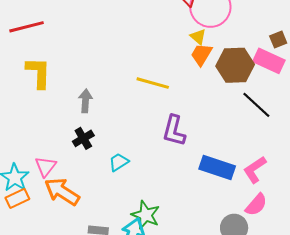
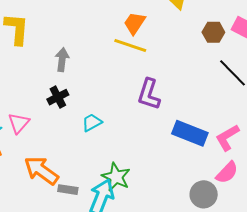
orange trapezoid: (201, 55) -> (135, 23), moved
brown hexagon: (235, 65) -> (213, 32), size x0.6
orange arrow: (62, 192) -> (41, 170), moved

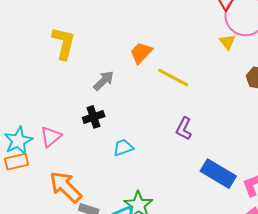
orange trapezoid: (135, 23) -> (141, 53), moved
gray arrow: (62, 60) -> (104, 81), turned 30
purple L-shape: (149, 94) -> (184, 129), size x0.7

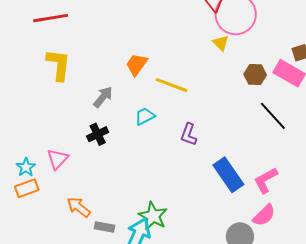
cyan star: (18, 141) -> (26, 167), size x0.7
cyan trapezoid: (123, 148) -> (145, 116), moved
blue rectangle: (218, 174) -> (228, 175), turned 32
orange arrow: (66, 187) -> (79, 207), size x0.7

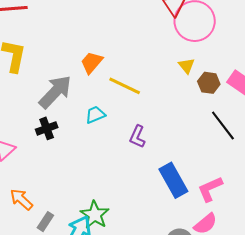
yellow triangle: (221, 43) -> (187, 66), moved
gray arrow: (103, 97) -> (55, 92), size x1.6
gray rectangle: (104, 227) -> (45, 222), turned -72

